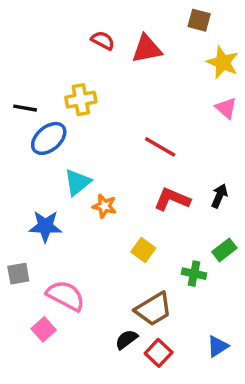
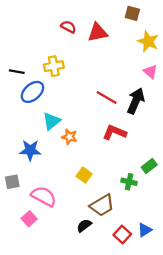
black arrow: (219, 196) -> (136, 101), moved, size x1.6
yellow square: (143, 250) -> (84, 175), moved
red square: (159, 353) -> (122, 234), moved

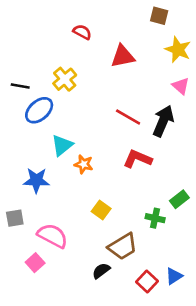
red triangle: (98, 32) -> (123, 56), moved
yellow cross: (54, 66) -> (65, 79), turned -30

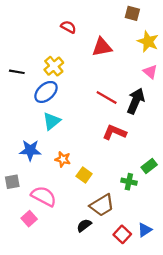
blue ellipse: (39, 110) -> (46, 92), moved
orange star: (84, 164) -> (63, 159), moved

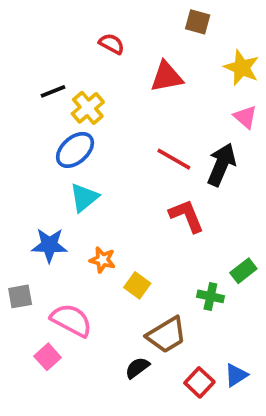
brown square: (132, 13) -> (198, 22), moved
black line: (17, 72) -> (53, 91), moved, turned -32
red L-shape: (114, 132) -> (187, 216), turned 45

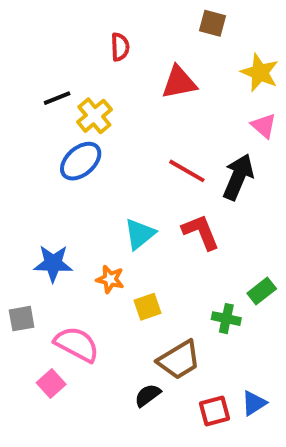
red semicircle: (112, 44) -> (120, 47), turned 60
cyan triangle: (84, 198) -> (140, 234), moved
yellow square: (137, 285) -> (148, 307), turned 35
red square: (199, 382) -> (214, 411), turned 32

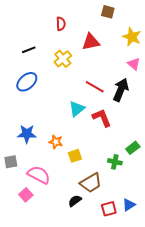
yellow cross: (94, 116) -> (63, 59), moved
blue ellipse: (81, 161) -> (27, 82), moved
cyan triangle: (140, 234) -> (77, 109), moved

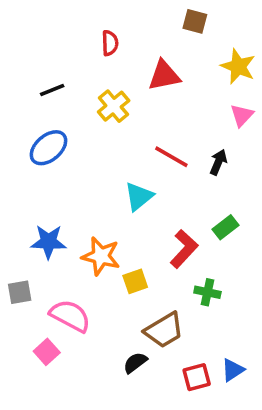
pink triangle: (134, 64) -> (242, 115), turned 32
black arrow: (121, 90) -> (218, 162), size x0.6
red L-shape: (102, 118) -> (184, 249), moved, turned 65
orange star: (56, 142) -> (101, 256), size x1.5
green rectangle: (133, 148) -> (226, 227), moved

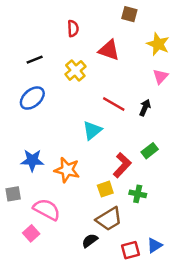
red triangle: (164, 75) -> (109, 50), turned 30
yellow square: (135, 281) -> (105, 189), moved

